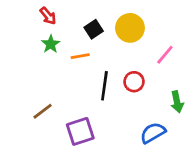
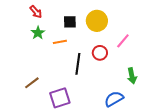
black square: (94, 29) -> (70, 22), turned 32
red circle: (134, 82) -> (100, 53), moved

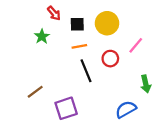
red arrow: (36, 12) -> (54, 13), moved
orange line: (60, 42) -> (79, 46), moved
black line: (78, 64) -> (86, 71), turned -30

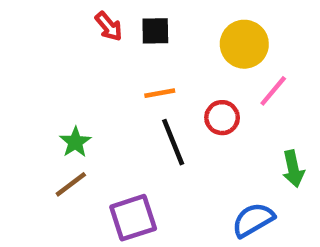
yellow circle: (107, 23) -> (244, 44), moved
black square: (77, 24) -> (155, 31), moved
green star: (42, 36) -> (75, 142), moved

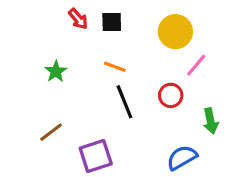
orange line: (160, 93) -> (115, 67), turned 30
red circle: (222, 118) -> (171, 95), moved
green star: (75, 142) -> (56, 71), moved

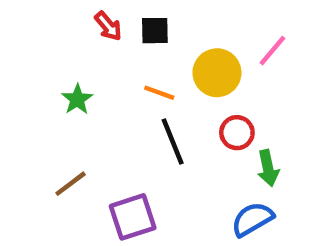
yellow circle: (175, 32) -> (217, 73), moved
pink line: (196, 65) -> (272, 51), moved
green arrow: (211, 121) -> (268, 168), moved

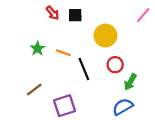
pink line: (272, 51) -> (143, 15), moved
orange line: (159, 93) -> (63, 53), moved
green arrow: (268, 168) -> (130, 82), turned 42

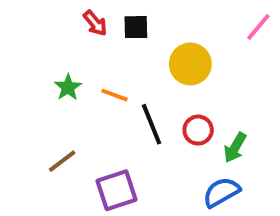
red circle: (115, 65) -> (198, 130), moved

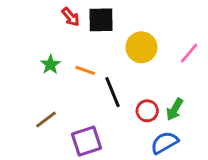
black square: (136, 27) -> (101, 20), size x1.4
pink line: (258, 27) -> (189, 53), moved
red circle: (198, 130) -> (147, 111), moved

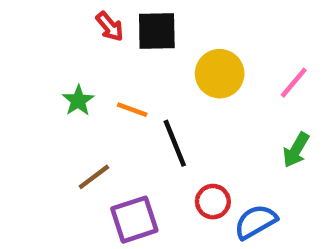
green arrow: (175, 109) -> (296, 150), moved
red circle: (147, 111) -> (213, 202), moved
brown line: (46, 119) -> (94, 177), moved

